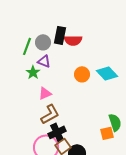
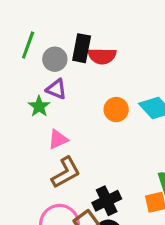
green line: (27, 46) -> (28, 45), moved
black cross: (57, 132) -> (107, 201), moved

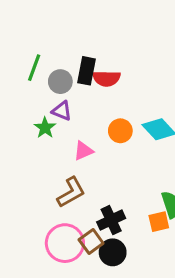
pink triangle: (58, 139) -> (83, 151), moved

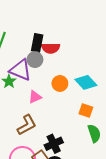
gray circle: (60, 82) -> (35, 60), moved
purple triangle: (62, 111) -> (20, 70), size x1.6
orange square: (159, 222) -> (86, 110), moved, turned 32

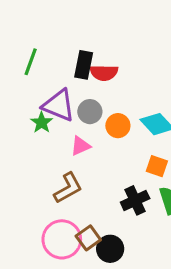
gray circle: (35, 60) -> (90, 112), moved
black cross: (54, 144) -> (135, 200), moved

